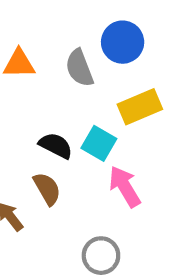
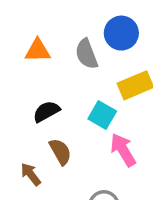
black semicircle: (56, 146) -> (46, 112), moved, turned -56

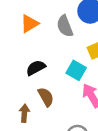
orange triangle: (38, 50) -> (29, 24), turned -30
brown arrow: (31, 174) -> (24, 113), turned 42

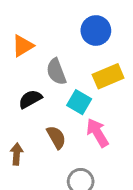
gray semicircle: (65, 26) -> (56, 72), moved
brown semicircle: (46, 97) -> (56, 137), moved

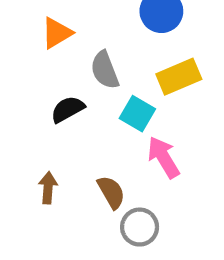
brown semicircle: (56, 137) -> (111, 192), moved

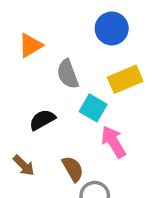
black semicircle: (68, 109) -> (42, 120), moved
brown arrow: (48, 188) -> (24, 165), turned 130

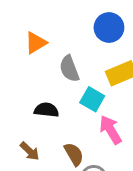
black semicircle: (42, 120) -> (46, 110), turned 35

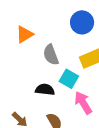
black semicircle: (46, 110) -> (45, 90), moved

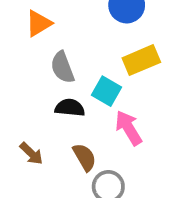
gray semicircle: (51, 55) -> (62, 67), moved

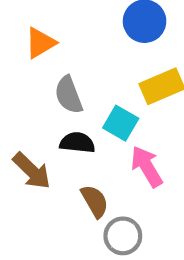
brown arrow: (31, 154) -> (32, 171), moved, size x1.4

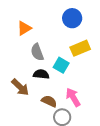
pink arrow: (147, 167) -> (73, 97), moved
brown semicircle: (95, 201) -> (49, 101), turned -35

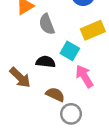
gray semicircle: (37, 52) -> (47, 24), moved
pink arrow: (73, 97) -> (84, 76), moved

